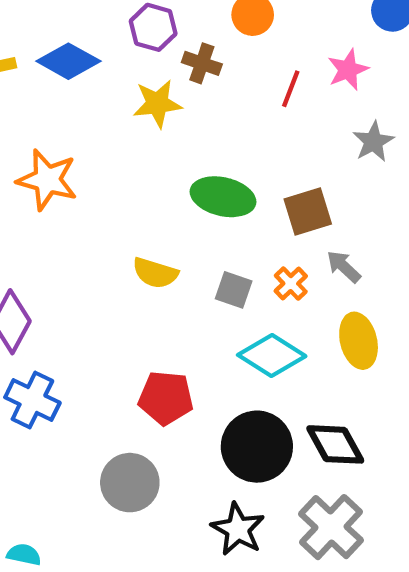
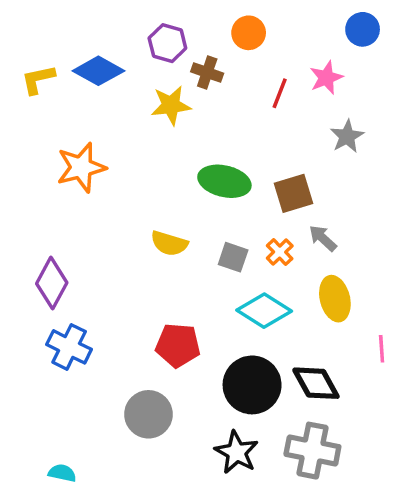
orange star: (47, 180) -> (81, 167), turned -30
gray cross: (331, 527) -> (312, 451), turned -32

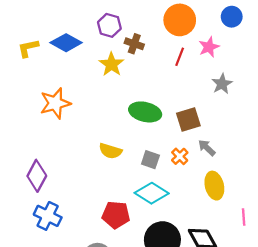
orange circle: (249, 33) -> (180, 20), moved, size x1.5
yellow star: (171, 105) -> (112, 64), turned -30
cyan diamond: (264, 311) -> (152, 193), moved

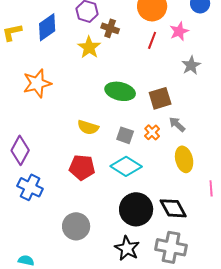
blue diamond: (66, 43) -> (47, 27), turned -64
red pentagon: (116, 215) -> (82, 167), moved

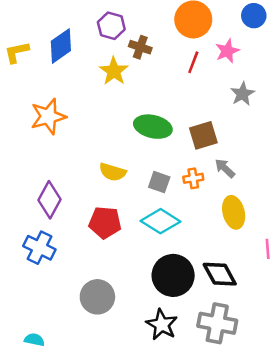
orange cross: (152, 132) -> (193, 178), turned 35
purple diamond: (20, 150) -> (50, 200), moved

